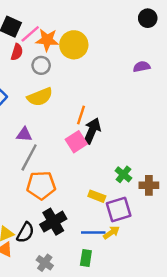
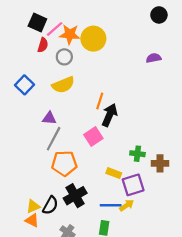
pink square: (76, 142) -> (93, 136), moved
green cross: (123, 174) -> (137, 154), turned -32

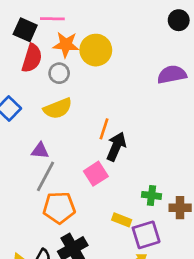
pink line: (55, 29) -> (52, 19), moved, turned 42
red semicircle: (43, 45) -> (32, 58), size x1.5
purple semicircle: (154, 58) -> (172, 75), size x1.5

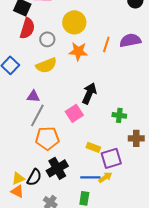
orange star: (66, 45) -> (78, 51), moved
orange line: (104, 129) -> (106, 44), moved
green cross: (151, 195) -> (119, 115), moved

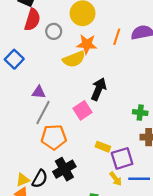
yellow semicircle: (46, 65) -> (74, 59), moved
green cross: (119, 115) -> (140, 113), moved
blue line: (90, 177) -> (139, 179), moved
yellow arrow: (105, 177) -> (116, 179), turned 88

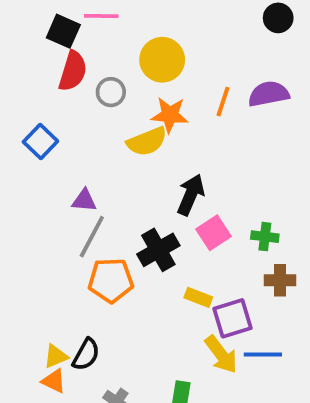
pink square: (83, 110) -> (213, 233), moved
black cross: (64, 169) -> (158, 250), moved
yellow arrow: (116, 179) -> (221, 354), size x1.5

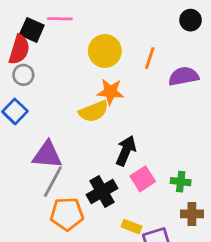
red semicircle: (73, 71) -> (19, 50), moved
gray circle: (111, 92) -> (23, 75), moved
orange line: (223, 102) -> (150, 58), moved
purple triangle: (84, 200) -> (47, 155), size x1.6

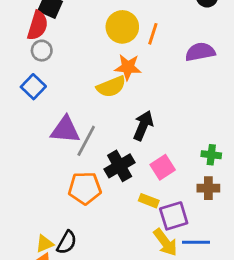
orange line: (150, 58) -> (153, 34), moved
pink square: (143, 179) -> (163, 167), moved
gray line: (53, 182) -> (86, 141), moved
green cross: (181, 182) -> (211, 155), moved

